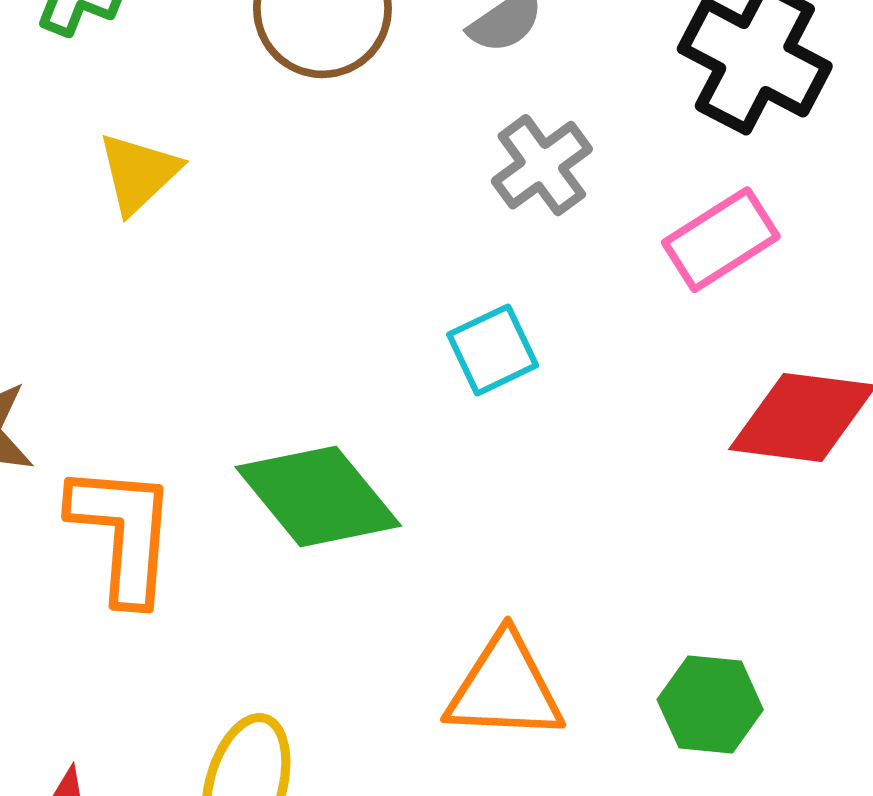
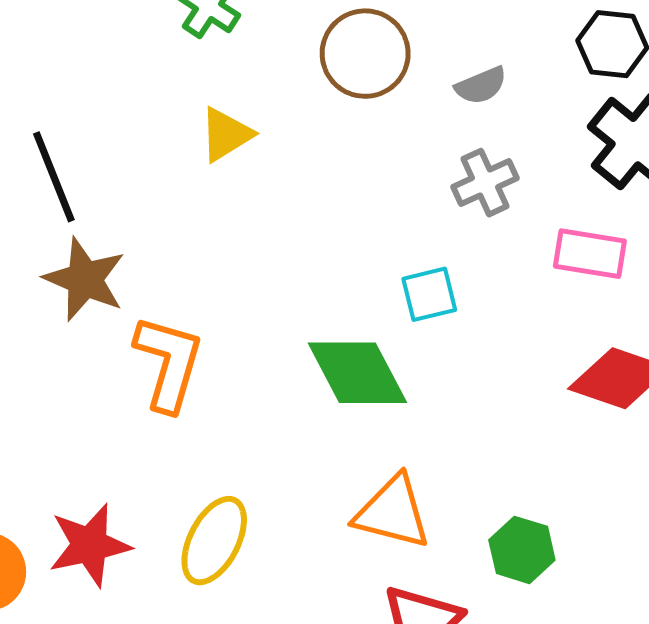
pink rectangle: (721, 240) -> (590, 254), turned 30
green diamond: (318, 496) -> (357, 373), moved

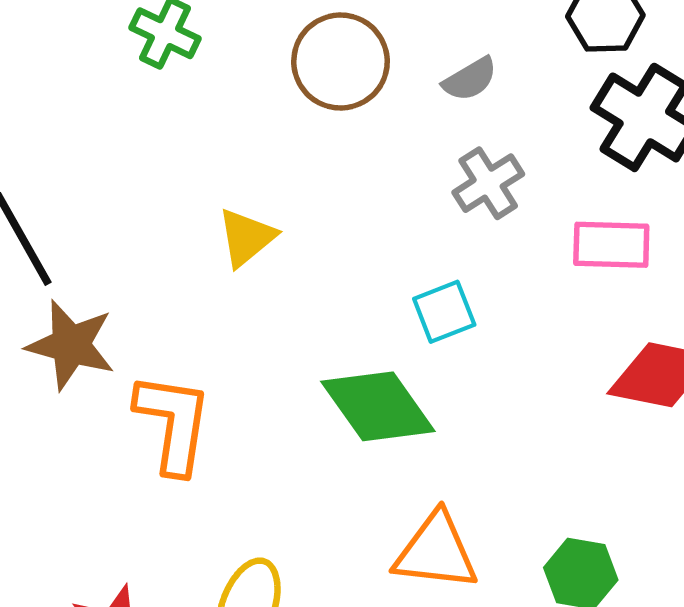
yellow triangle: (226, 135) -> (246, 237), moved

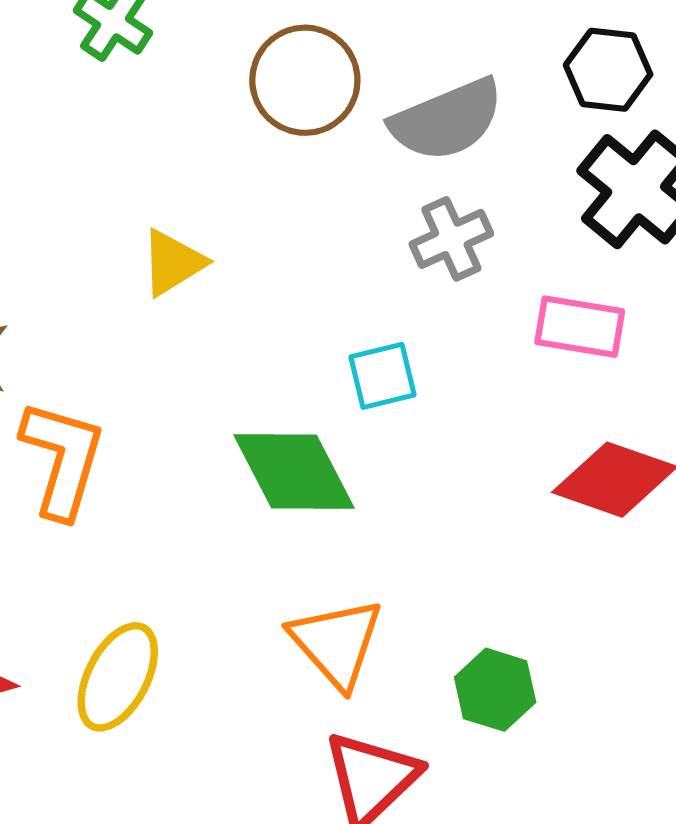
gray semicircle: (470, 79) -> (447, 120), size x1.8
orange triangle: (436, 552) -> (337, 643), turned 34

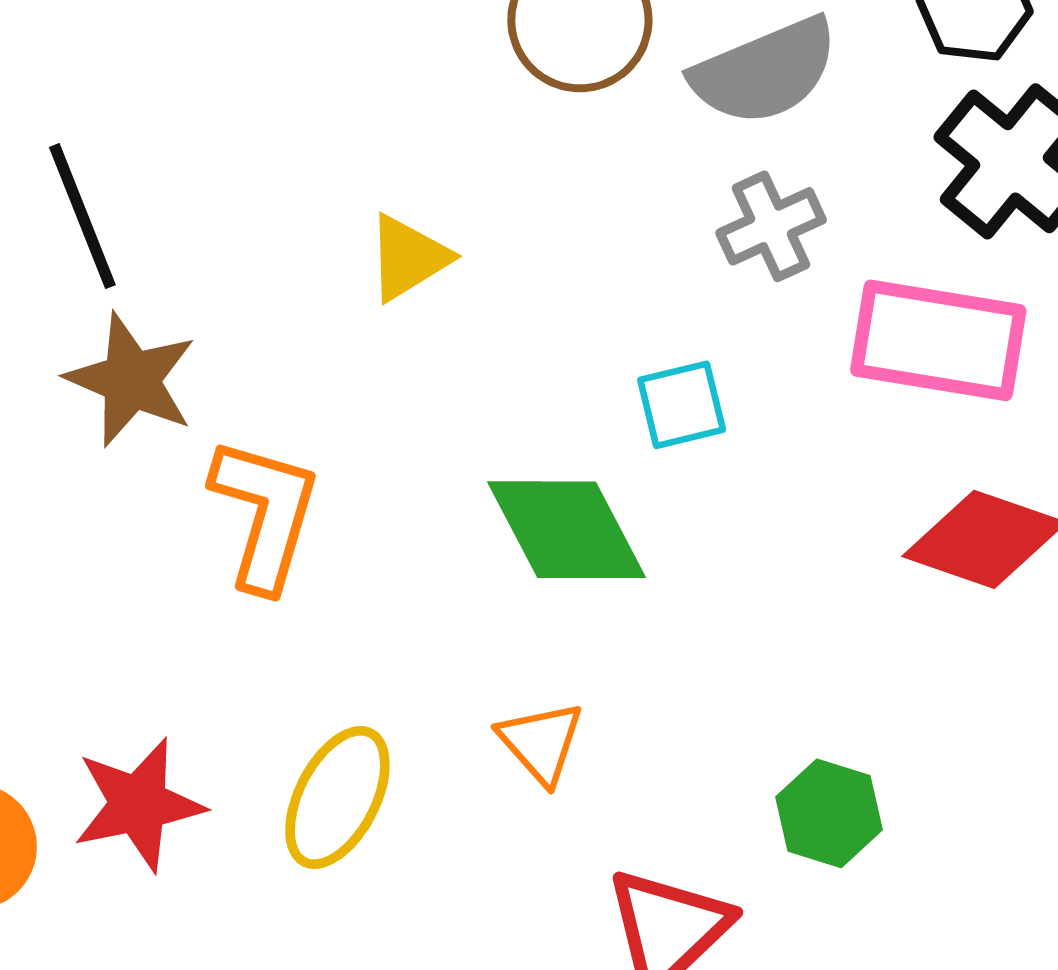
pink rectangle: (580, 327) -> (938, 340), size x1.5
orange triangle: (337, 643) -> (541, 742), moved, size x0.7

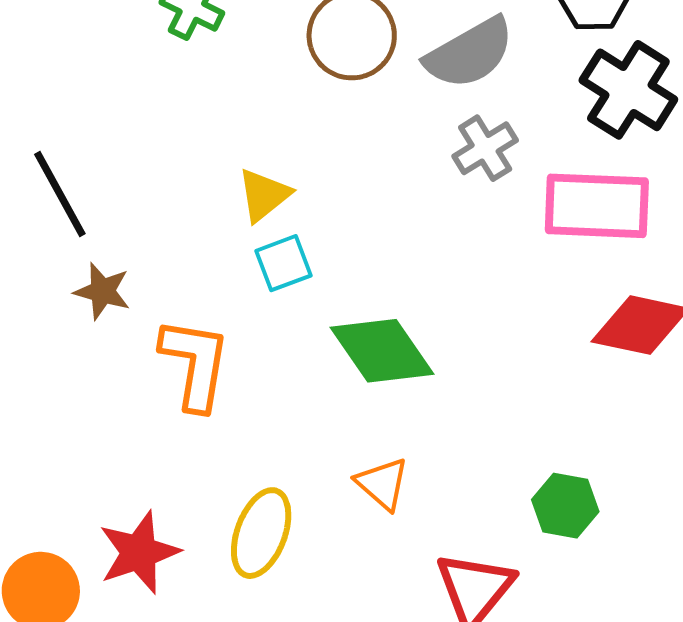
brown star: (131, 380) -> (102, 291), size x0.7
cyan square: (682, 405) -> (284, 263), moved

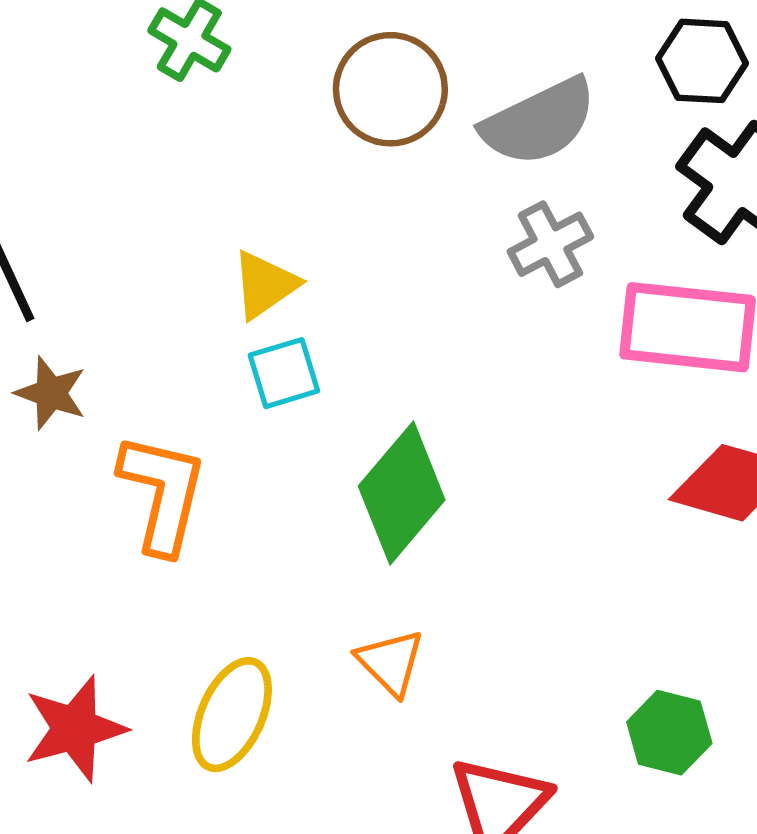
green diamond: (382, 351) -> (402, 493), turned 71
green hexagon: (565, 506) -> (669, 733), moved

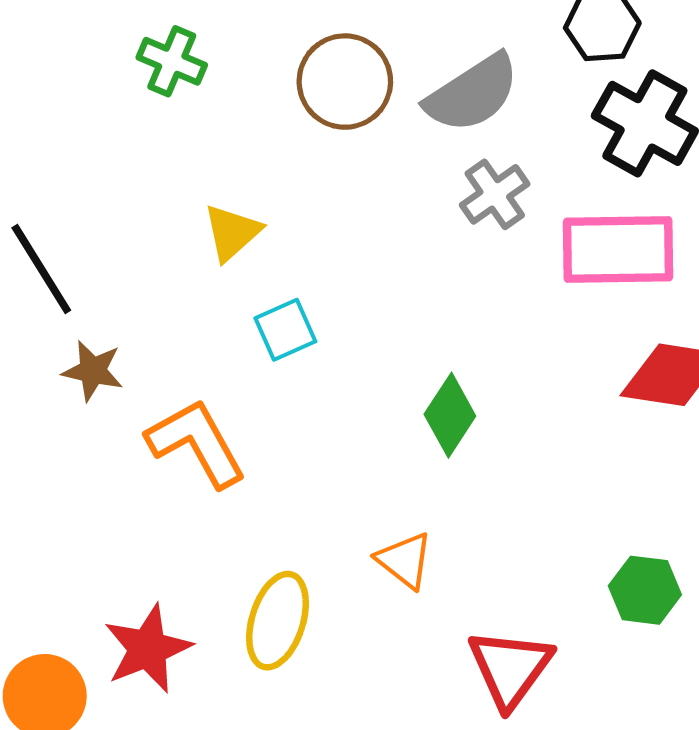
yellow triangle: (265, 285) -> (232, 232), moved
orange L-shape: (162, 493) -> (196, 443), turned -35
green diamond: (402, 493) -> (450, 415), moved, size x0.7

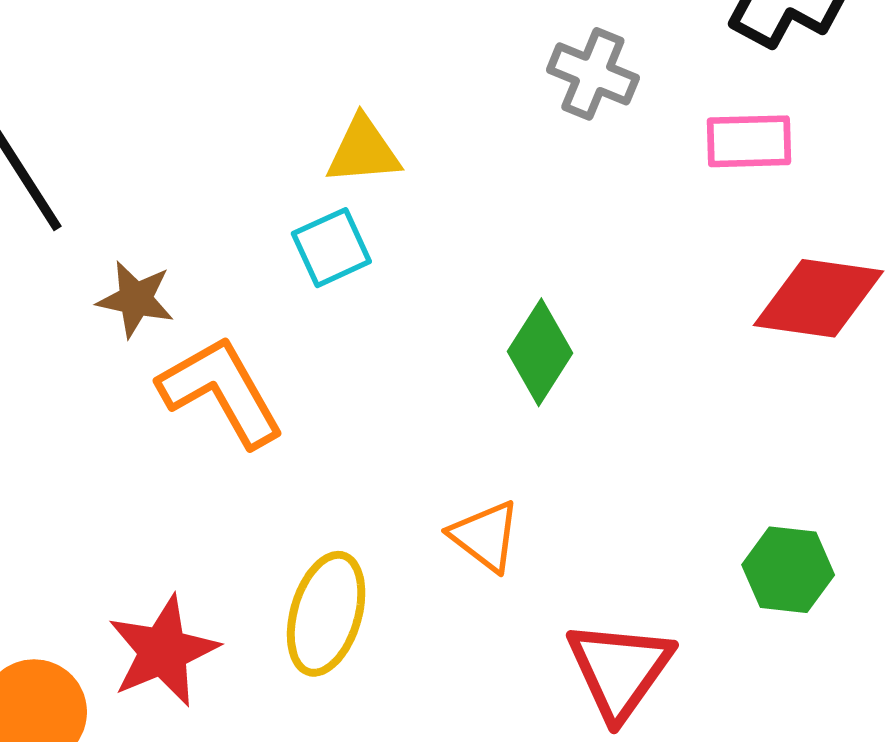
gray cross: (495, 194) -> (593, 74), turned -32
yellow triangle: (232, 232) -> (363, 151), moved, turned 38
pink rectangle: (618, 249) -> (749, 141), size x0.6
brown star: (93, 371) -> (136, 299), moved

